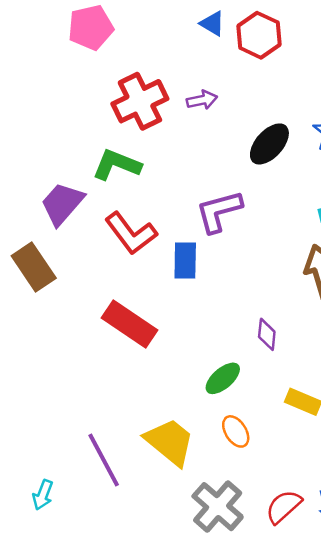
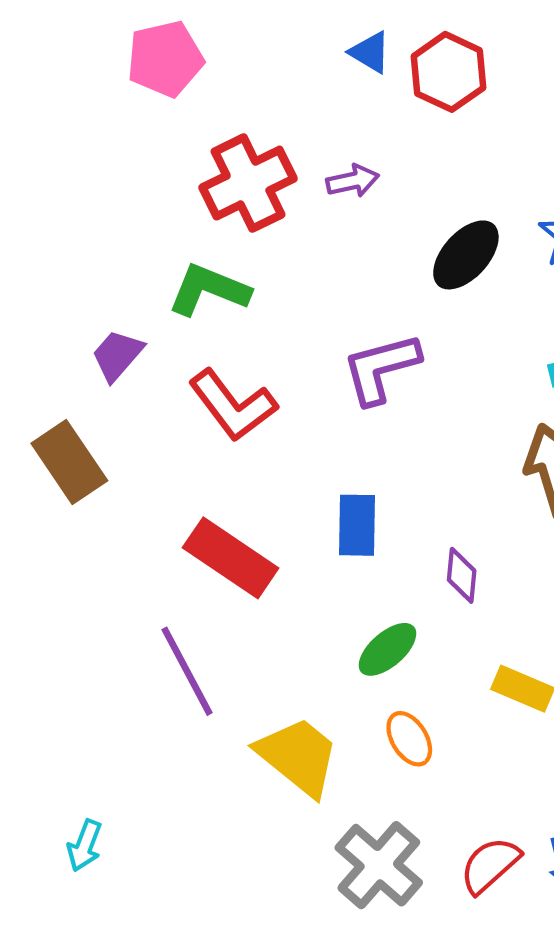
purple trapezoid: (62, 204) -> (117, 355), size x0.7
blue rectangle: (185, 261) -> (357, 525), moved
purple line: (104, 460) -> (187, 671), moved

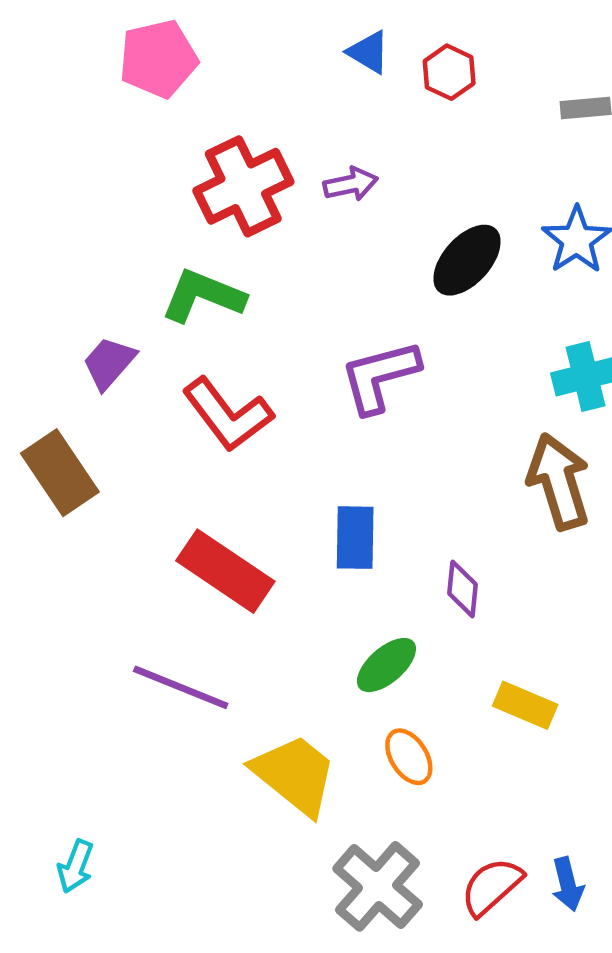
red hexagon: (449, 72) -> (449, 72), size x0.7
purple line: (187, 671) -> (181, 687), turned -40

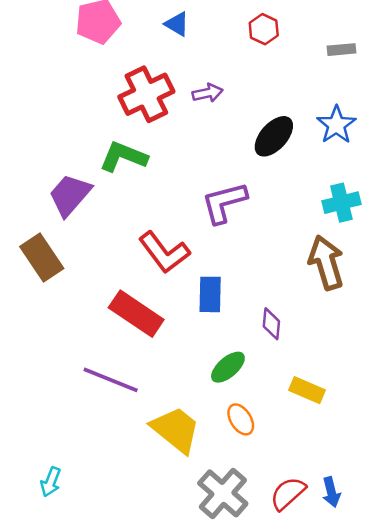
blue triangle: (369, 52) -> (177, 24), moved
purple trapezoid: (109, 363) -> (70, 195), size x1.4
red L-shape: (228, 414) -> (164, 252), moved

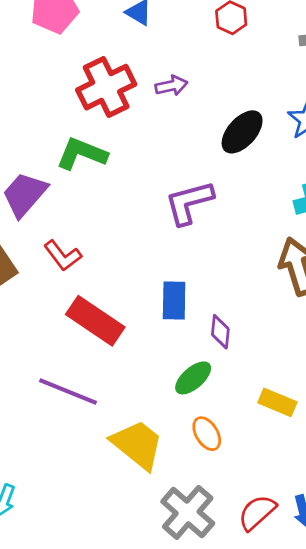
red L-shape: (164, 252) -> (63, 256), moved, size x0.7
purple diamond: (271, 324) -> (220, 332), moved

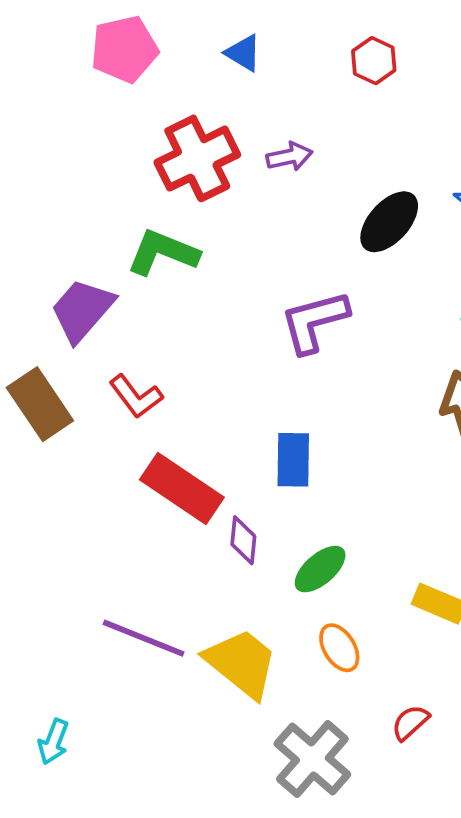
purple diamond: (220, 332) -> (243, 540), moved
purple line: (68, 392) -> (144, 638), moved
red semicircle: (257, 512) -> (410, 723), moved, size x0.7

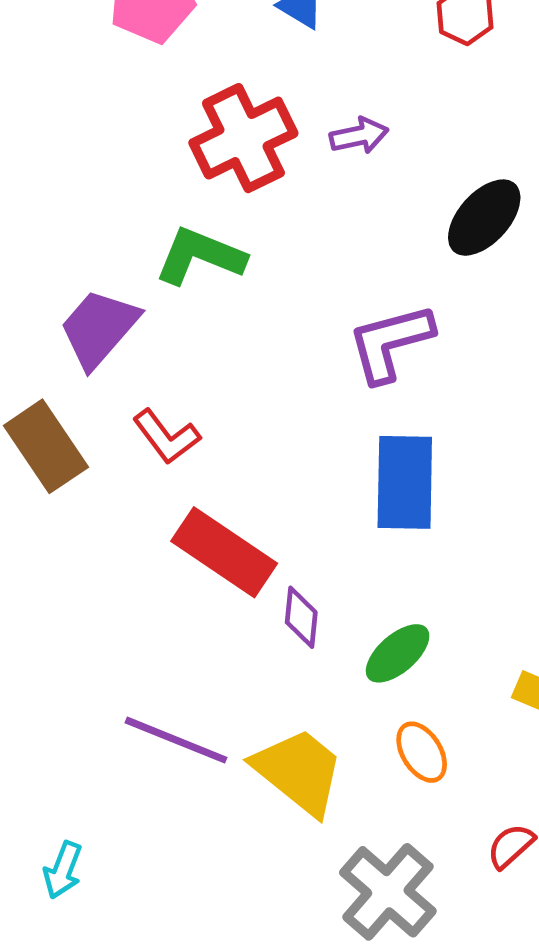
blue rectangle: (293, 460) -> (405, 482), moved, size x1.4

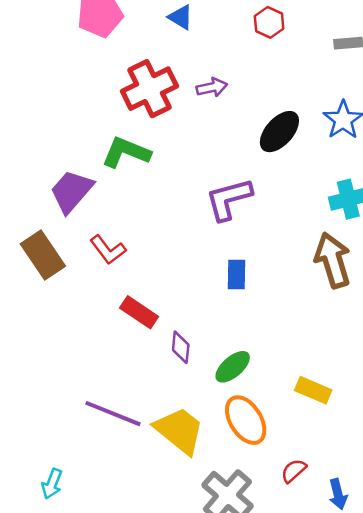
blue rectangle: (405, 482) -> (237, 275), size x0.6
red rectangle: (224, 552) -> (139, 312), size x0.7
orange ellipse: (422, 752) -> (246, 420), size x1.5

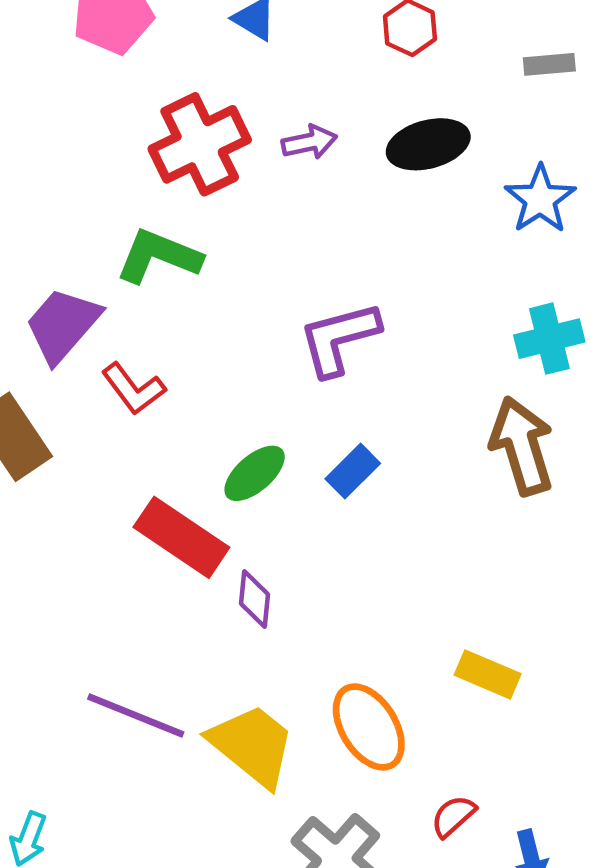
black ellipse: (279, 132) -> (428, 144), moved, turned 33
red L-shape: (108, 250) -> (133, 389), moved
blue rectangle: (237, 275) -> (353, 471), turned 44
red rectangle: (139, 312) -> (181, 537), size x1.4
green ellipse: (233, 367) -> (255, 473), moved

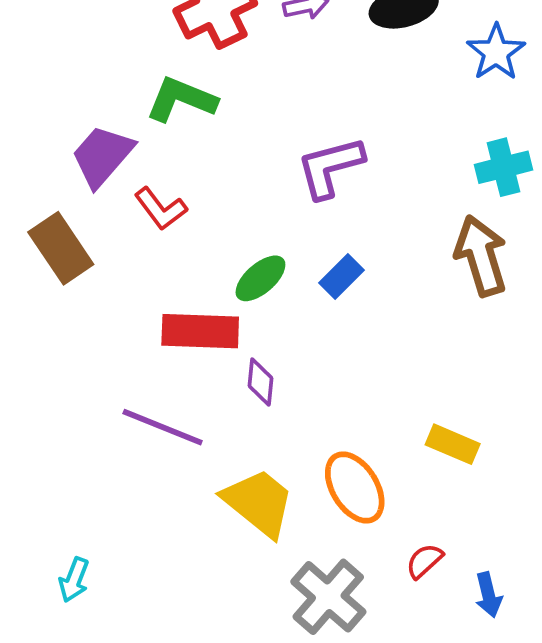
red rectangle: (181, 537) -> (200, 331), turned -32
purple line: (136, 716) -> (163, 427), moved

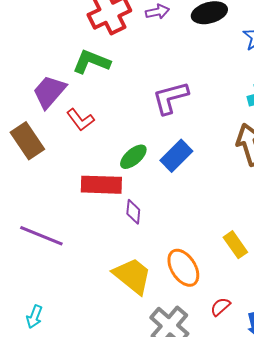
blue rectangle: (341, 276) -> (176, 156), size x1.4
purple line: (163, 427) -> (41, 236), moved
yellow rectangle: (453, 444) -> (235, 245), turned 32

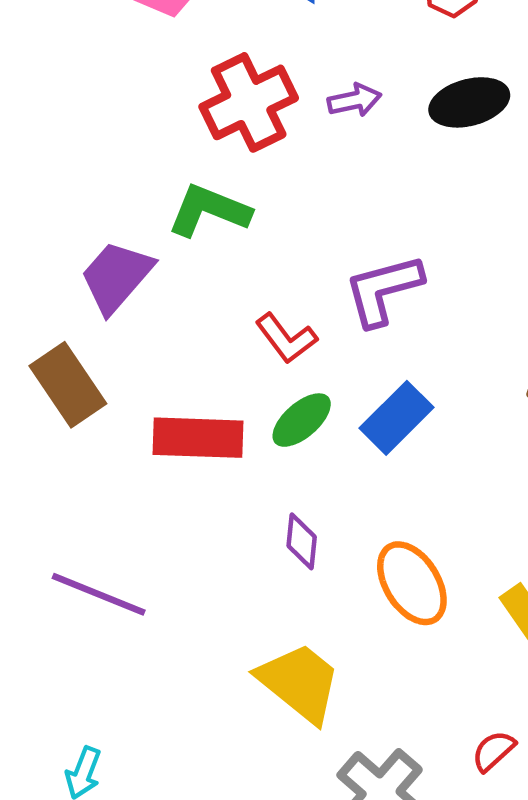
red L-shape: (80, 120) -> (286, 338), moved
red rectangle: (101, 185) -> (198, 438), moved
orange ellipse: (183, 268) -> (412, 583), moved

